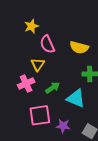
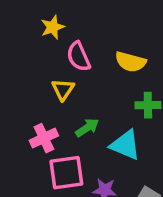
pink cross: (26, 83) -> (44, 138), moved

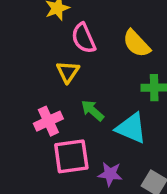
yellow semicircle: (131, 62) -> (137, 43), turned 32
green arrow: (87, 128) -> (92, 110), turned -105

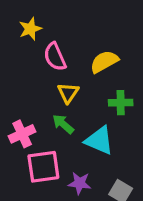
yellow semicircle: (137, 43) -> (104, 62), turned 104
yellow triangle: (68, 72) -> (68, 93), moved

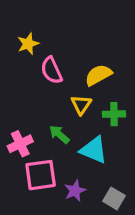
yellow triangle: (68, 93) -> (81, 105), moved
purple star: (80, 183) -> (75, 191), turned -30

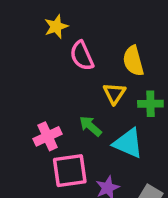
yellow semicircle: (98, 75) -> (133, 61), turned -76

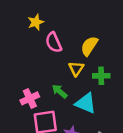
yellow semicircle: (133, 61) -> (89, 46), turned 48

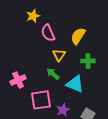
yellow triangle: (76, 69) -> (59, 55), moved
pink cross: (30, 98) -> (18, 80), moved

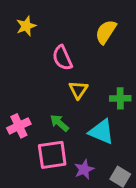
yellow star: (33, 16) -> (26, 26), moved
yellow semicircle: (78, 36) -> (106, 32), moved
green arrow: (53, 74) -> (59, 123), moved

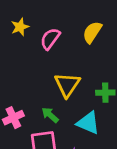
pink semicircle: (62, 58) -> (50, 39), moved, turned 60
yellow triangle: (78, 90) -> (67, 85), size x1.5

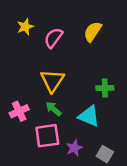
yellow triangle: (67, 85) -> (52, 81), moved

